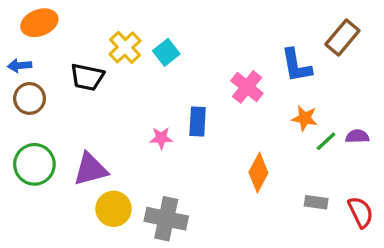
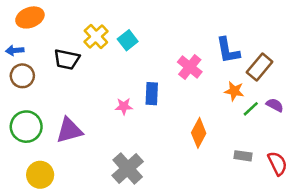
brown rectangle: (342, 38) -> (260, 67), moved
purple semicircle: (357, 136) -> (275, 105), turned 30
yellow circle: (114, 209) -> (40, 175), moved
gray cross: (166, 219) -> (128, 168), turned 36

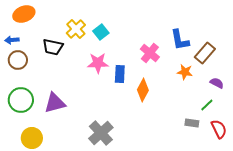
pink star: (124, 106) -> (98, 63), moved, size x1.5
green line: (251, 109) -> (207, 105), moved
orange diamond: (199, 133) -> (143, 90), moved

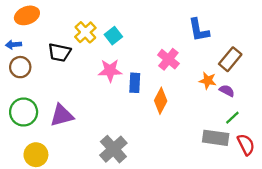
blue L-shape: (180, 40) -> (199, 30), moved
purple semicircle: (217, 83) -> (227, 91), moved
gray rectangle: (192, 123) -> (216, 138), size x1.6

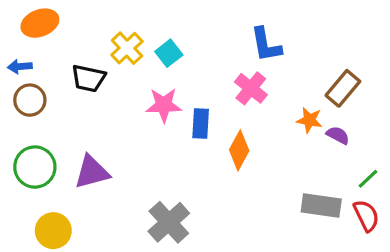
blue L-shape: (199, 30) -> (266, 45), moved
green line: (232, 118) -> (368, 179), moved

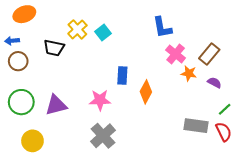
pink cross: (251, 88) -> (176, 54), moved
pink star: (164, 105) -> (100, 100), moved
purple semicircle: (338, 135) -> (214, 83), moved

